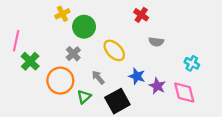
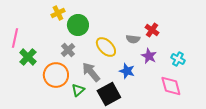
red cross: (141, 15) -> (152, 30), moved
gray semicircle: (156, 42) -> (133, 39), moved
gray arrow: (98, 77) -> (91, 72), size x1.5
purple star: (157, 86) -> (149, 56), moved

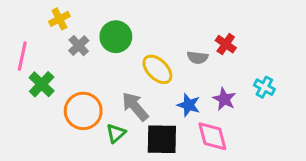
yellow cross: (58, 13) -> (59, 19), moved
gray cross: (68, 50) -> (79, 46), moved
purple star: (149, 56) -> (224, 99), moved
pink diamond: (171, 86) -> (212, 136), moved
black square: (109, 94) -> (162, 139), turned 30

